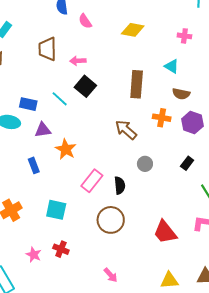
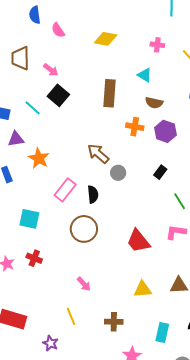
pink arrow: (78, 61) -> (51, 70), turned -140
brown arrow: (126, 130) -> (98, 154), moved

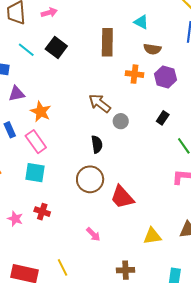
pink arrow: (51, 70) -> (49, 13), moved, turned -49
cyan line: (33, 108) -> (26, 50), moved
pink rectangle: (65, 190) -> (36, 142), moved, turned -70
red trapezoid: (138, 241) -> (122, 197), moved
yellow line: (71, 316) -> (62, 267), moved

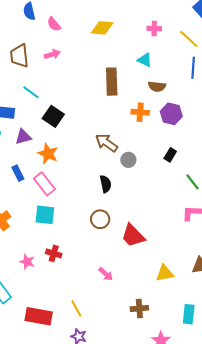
black square: (56, 48) -> (53, 116), moved
brown circle: (90, 179) -> (100, 219), size x0.7

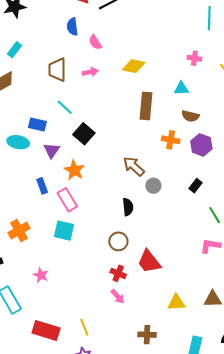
yellow diamond: (102, 28) -> (134, 66), moved
cyan triangle: (145, 60) -> (181, 88), turned -35
purple triangle: (23, 137) -> (52, 151), turned -48
red cross: (54, 253) -> (118, 273), moved

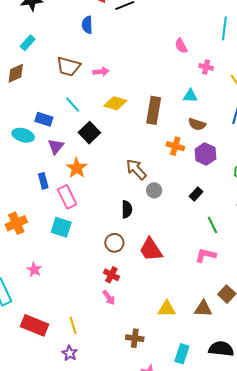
pink semicircle: (95, 42) -> (181, 46), moved
yellow diamond: (134, 66) -> (115, 103), moved
brown trapezoid: (57, 70) -> (68, 66), turned -80
red trapezoid: (149, 262) -> (151, 250), moved

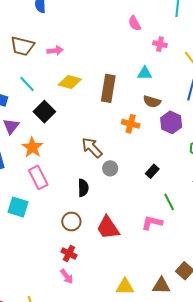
purple hexagon: (205, 154) -> (171, 122), moved
pink rectangle: (67, 197) -> (38, 177), moved
pink L-shape: (206, 255) -> (152, 223), moved

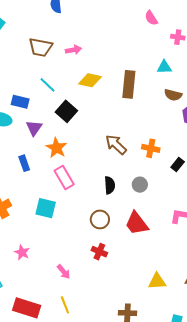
orange cross: (131, 124) -> (151, 148), moved
gray circle: (110, 168) -> (140, 185), moved
pink arrow: (67, 276) -> (64, 272), moved

